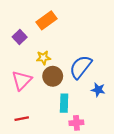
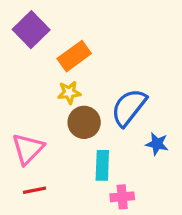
orange rectangle: (47, 20) -> (74, 56), moved
purple square: (20, 37) -> (31, 30), moved, size x1.5
pink triangle: (22, 80) -> (28, 149), moved

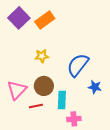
orange rectangle: (74, 56) -> (45, 20), moved
brown circle: (84, 122) -> (44, 86), moved
red line: (34, 190) -> (36, 106), moved

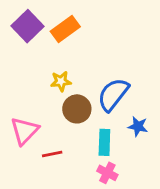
brown circle: (44, 86) -> (77, 109), moved
cyan rectangle: (62, 100) -> (104, 142), moved
pink cross: (74, 119) -> (107, 173), turned 32

